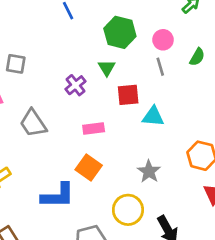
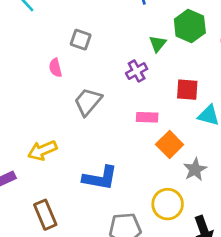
green triangle: (107, 68) -> (158, 44), moved
gray trapezoid: (33, 123) -> (88, 102), turned 64
orange square: (89, 167) -> (170, 145), moved

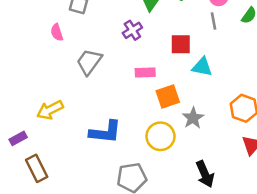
orange square: (170, 145) -> (168, 96), turned 30
yellow circle: (168, 204) -> (160, 136), moved
brown rectangle: (45, 215) -> (37, 168), moved

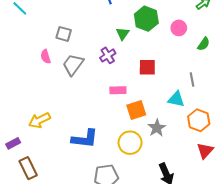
gray line: (213, 21) -> (192, 79), moved
gray trapezoid: (89, 62) -> (73, 65), moved
cyan triangle: (202, 67) -> (176, 99), moved

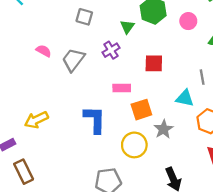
gray square: (64, 34) -> (84, 17), moved
pink semicircle: (46, 57) -> (44, 51), turned 136
blue L-shape: (85, 139) -> (95, 120), moved, turned -96

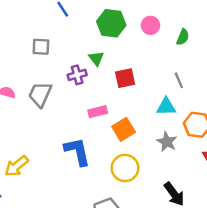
green triangle: (127, 27) -> (96, 58), moved
purple cross: (111, 50) -> (77, 75), turned 30
gray star: (164, 129) -> (167, 142), moved

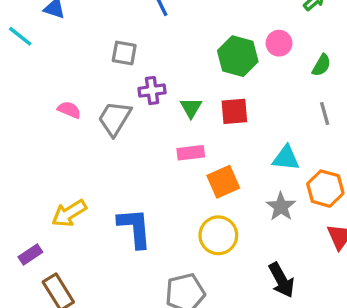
green hexagon: (111, 23) -> (238, 56), moved
green triangle: (96, 58) -> (191, 108), moved
purple cross: (77, 75) -> (152, 91), moved
gray line: (179, 80) -> (325, 113), moved
blue L-shape: (77, 151) -> (135, 228), moved

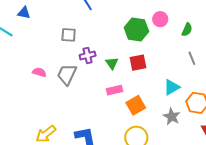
cyan triangle: (286, 158) -> (172, 87), turned -30

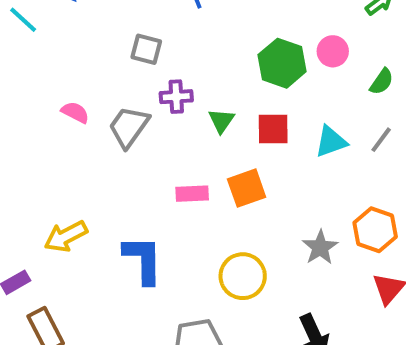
gray line: (192, 58) -> (381, 140), turned 48
cyan triangle: (172, 87) -> (331, 142), moved
pink rectangle: (115, 90) -> (192, 194), moved
orange square: (136, 105) -> (247, 188), moved

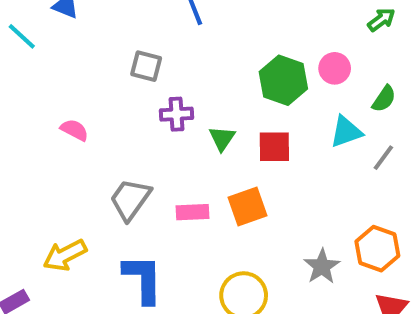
gray trapezoid: (129, 127) -> (130, 199), moved
cyan triangle: (331, 142) -> (346, 132), moved

